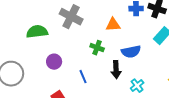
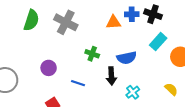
orange triangle: (113, 25) -> (113, 22), moved
green semicircle: (37, 32) -> (31, 20), moved, turned 115
blue line: (83, 77) -> (78, 83), turned -48

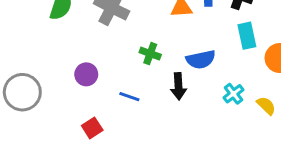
cyan rectangle: (158, 42) -> (247, 36), turned -54
cyan cross: (133, 92) -> (233, 94), moved

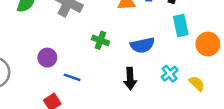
black arrow: (178, 86) -> (130, 79), moved
blue line: (129, 97) -> (72, 77), moved

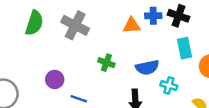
cyan cross: (170, 74) -> (169, 85), moved, turned -35

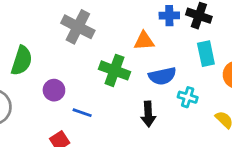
green semicircle: (34, 23) -> (22, 61), moved
orange triangle: (132, 25) -> (144, 41), moved
green cross: (106, 63) -> (114, 70), size x1.5

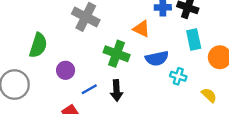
orange triangle: (144, 41) -> (141, 29), turned 30
blue line: (82, 113) -> (89, 89), turned -49
black arrow: (148, 114) -> (117, 90), moved

